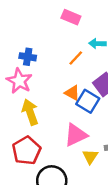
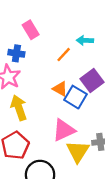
pink rectangle: (71, 17) -> (31, 30), moved, turned 36
yellow triangle: (90, 157) -> (78, 151), size x1.5

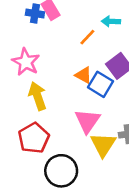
blue cross: (16, 53) -> (35, 14), moved
pink triangle: (64, 130) -> (87, 121), turned -30

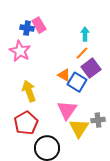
cyan arrow: (111, 21) -> (85, 34), turned 88
orange line: (87, 37) -> (82, 53), moved
pink star: (26, 62) -> (20, 51), moved

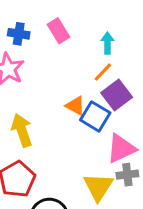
pink rectangle: (39, 25) -> (59, 31), moved
pink triangle: (67, 110) -> (121, 149), moved, turned 30

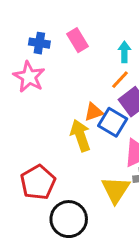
orange triangle: (75, 106) -> (94, 112), turned -48
yellow arrow: (22, 130) -> (80, 135), moved

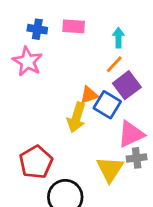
pink rectangle: (77, 40) -> (74, 26), turned -55
yellow arrow: (80, 135) -> (76, 117), turned -144

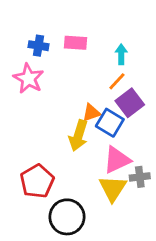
pink triangle: (131, 134) -> (117, 160), moved

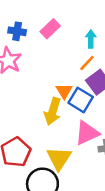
pink rectangle: (76, 43) -> (50, 29), turned -48
orange triangle: (91, 113) -> (64, 91), turned -42
yellow triangle: (113, 188) -> (59, 158), moved

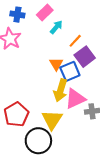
cyan arrow: (91, 39) -> (56, 27), moved, turned 40
blue square: (81, 100) -> (70, 71), turned 36
yellow arrow: (53, 111) -> (60, 90), moved

